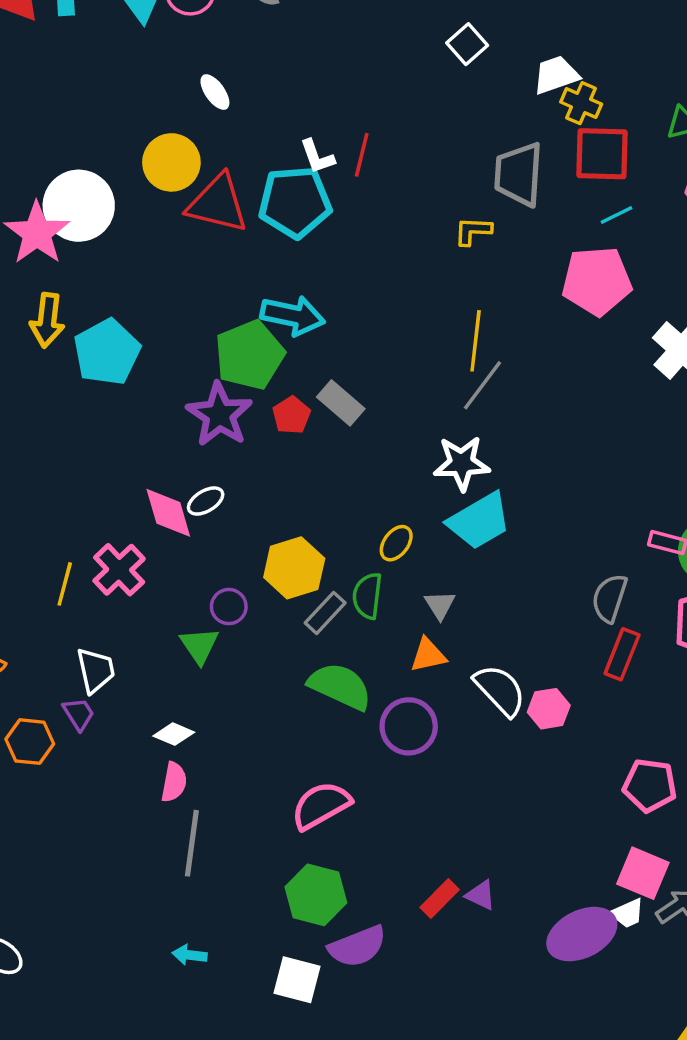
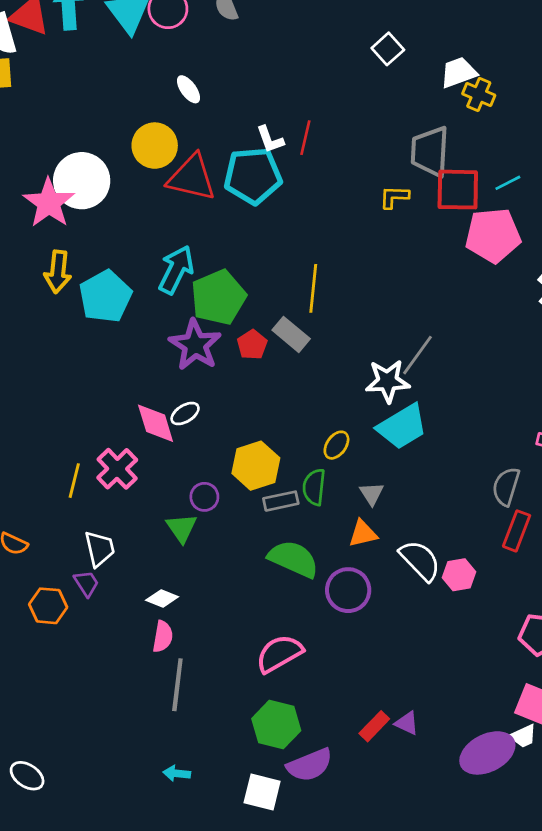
red square: (602, 154) -> (458, 190), moved
cyan arrow: (293, 316) -> (176, 270), moved, turned -75
yellow line: (476, 341) -> (313, 288), moved
gray line: (483, 385) -> (417, 355), moved
gray rectangle: (325, 613) -> (281, 501), turned 36

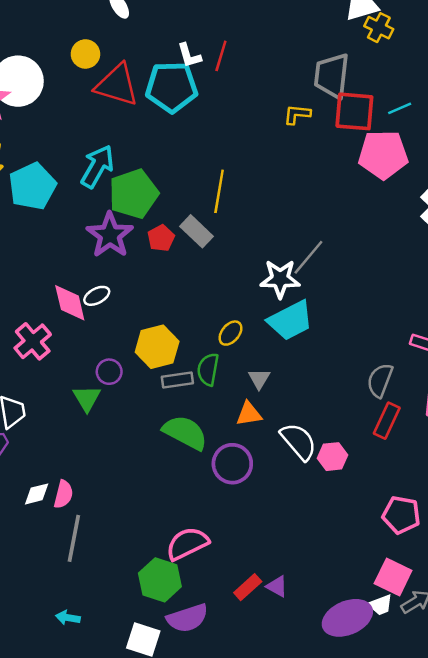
yellow circle: (155, 146) -> (85, 54), size x0.7
white diamond: (162, 598) -> (37, 494), moved, turned -40
pink semicircle: (279, 654) -> (187, 544), moved

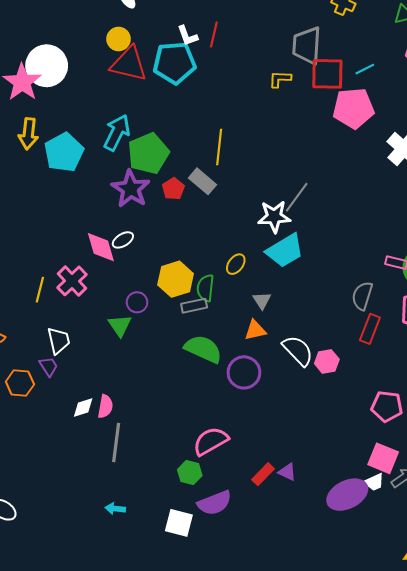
yellow circle: (85, 54) -> (119, 39), moved
green semicircle: (208, 369) -> (205, 288), moved
green hexagon: (160, 580) -> (190, 473), size x0.7

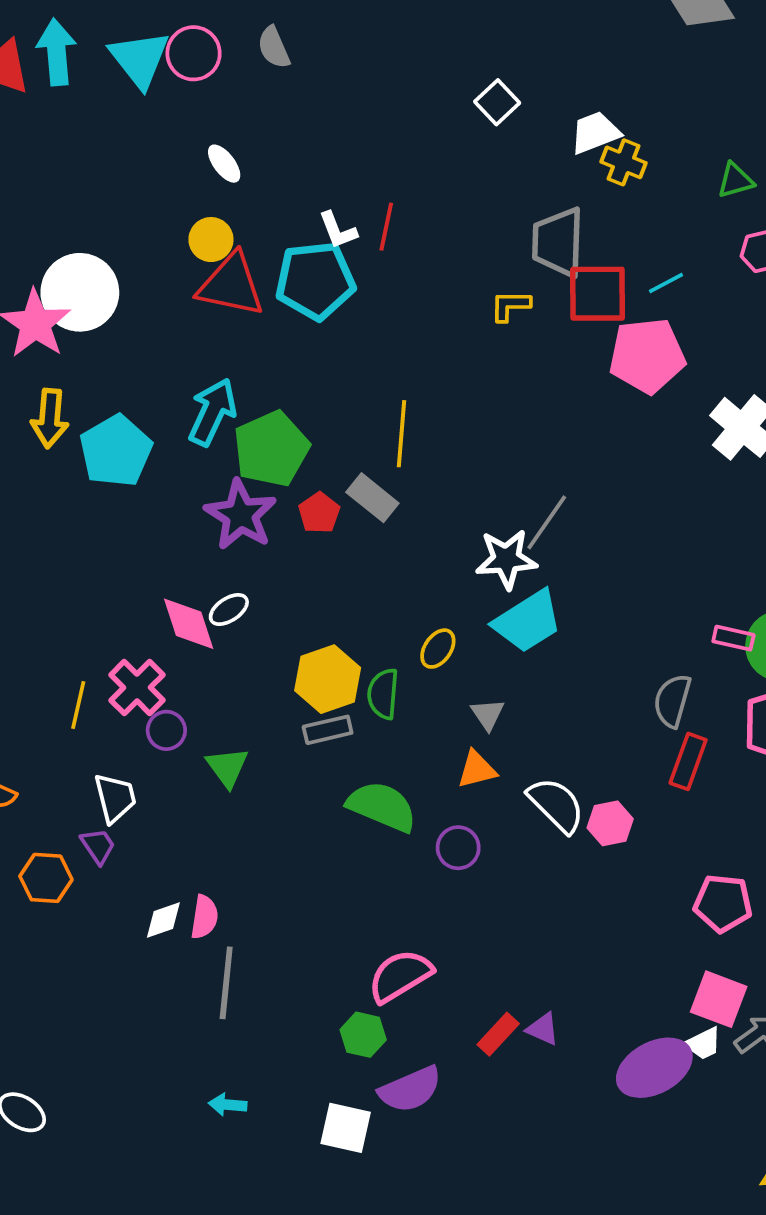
purple circle: (137, 302) -> (166, 730), moved
gray rectangle: (194, 306) -> (328, 730), moved
purple circle: (244, 372) -> (458, 848), size x0.7

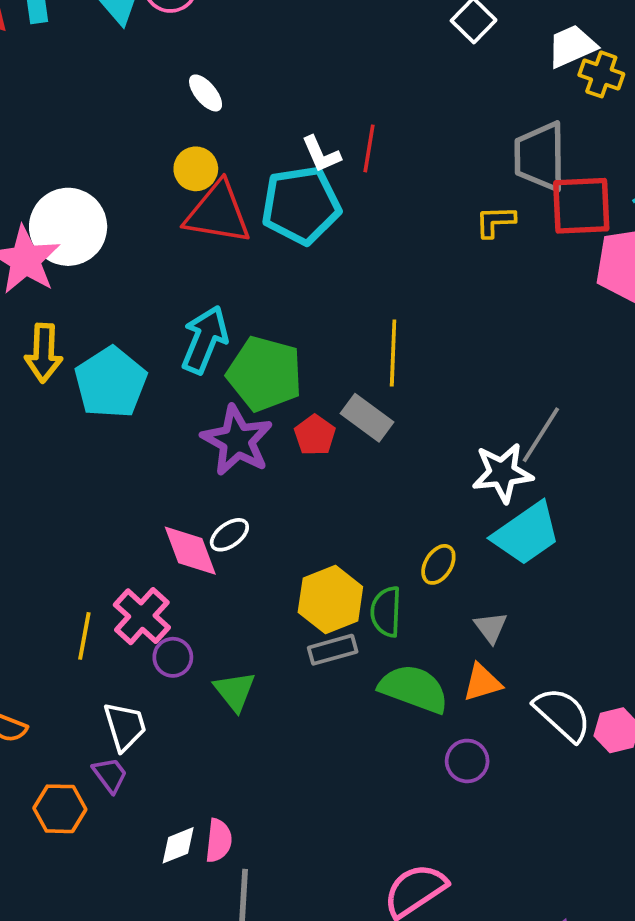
green pentagon: (271, 449) -> (265, 374), turned -30
green semicircle: (382, 806) -> (414, 689), moved

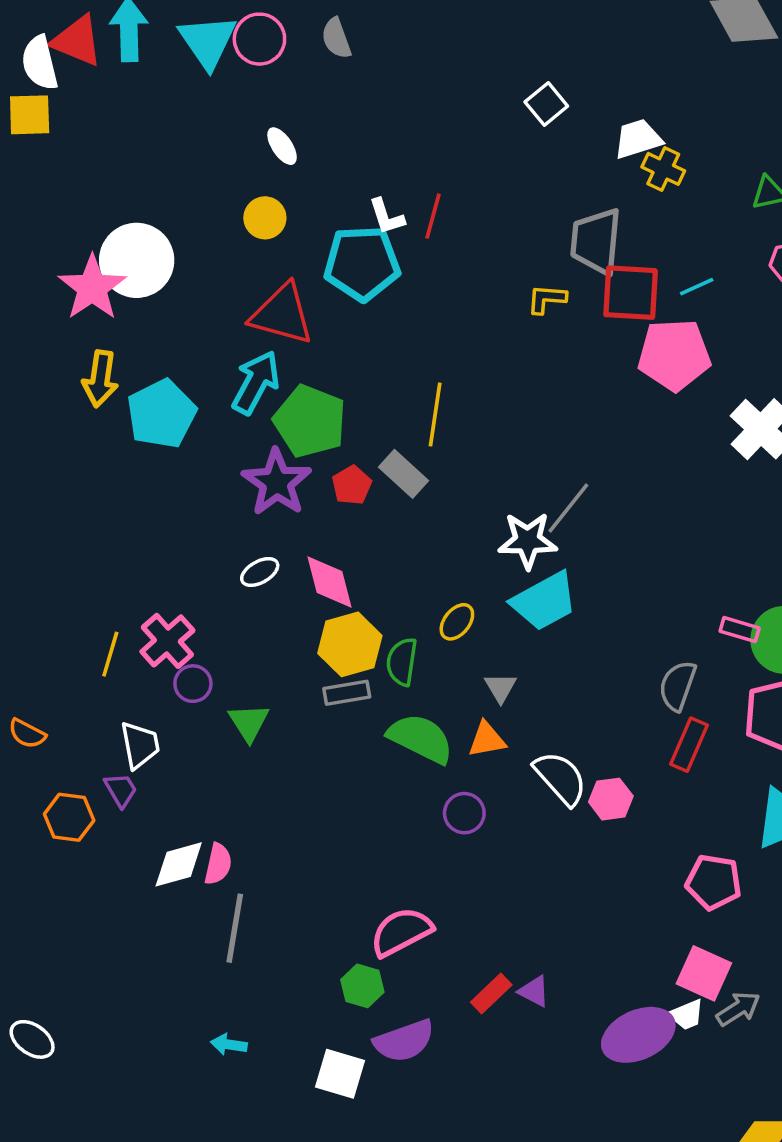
red triangle: (218, 213) -> (282, 314), moved
pink diamond: (190, 551) -> (330, 582), moved
white diamond: (178, 845) -> (179, 864), size x1.4

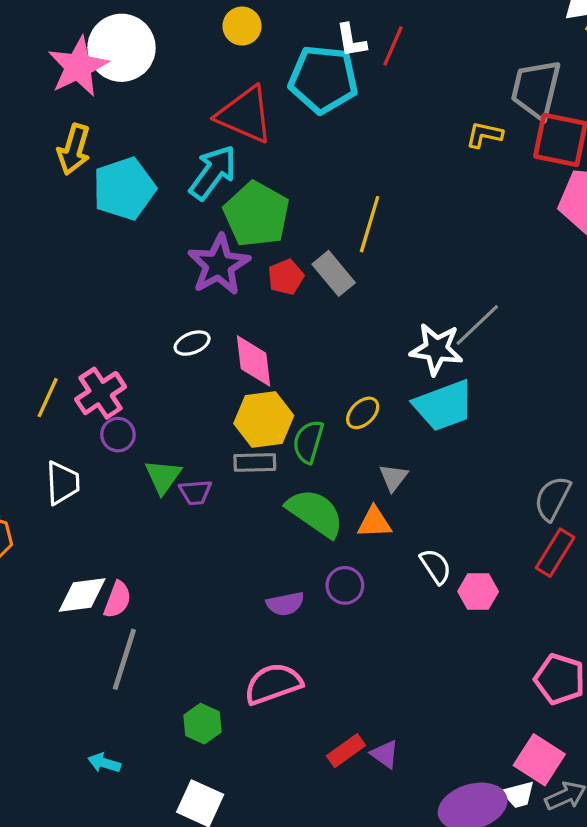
white semicircle: (561, 778) -> (436, 566), size x0.7
purple trapezoid: (121, 790) -> (195, 492), moved, turned 108
green hexagon: (362, 986) -> (202, 724), moved
purple semicircle: (404, 1041) -> (285, 604), moved, size x0.7

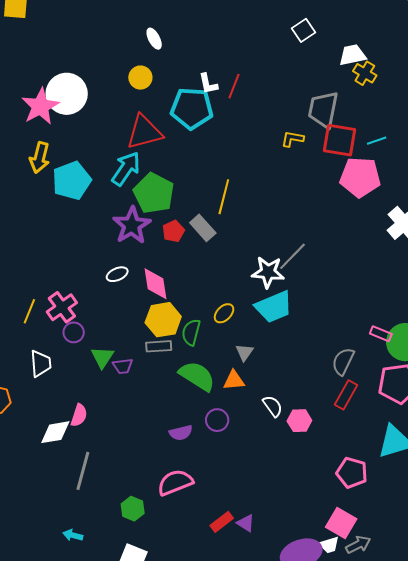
red triangle: (245, 115) -> (144, 132), turned -36
pink semicircle: (117, 600) -> (79, 415), moved

